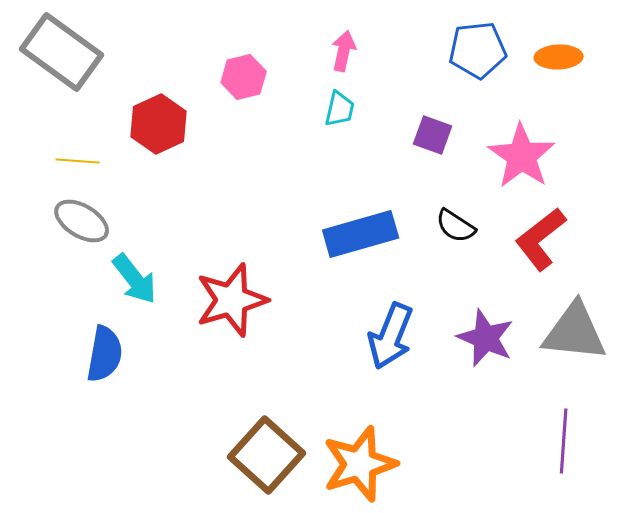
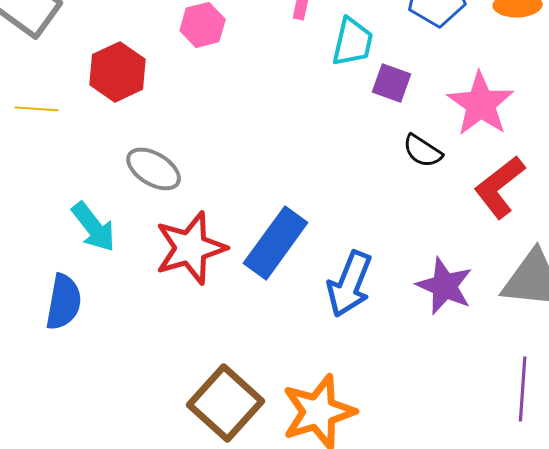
cyan trapezoid: (340, 109) -> (353, 42), moved, size x1.4
gray ellipse: (82, 221) -> (154, 169), moved
black semicircle: (456, 226) -> (423, 151), moved
blue rectangle: (361, 234) -> (276, 243), moved, turned -38

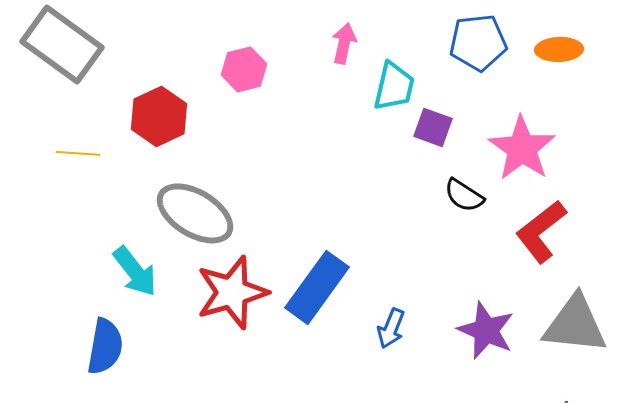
gray ellipse: (154, 169) -> (195, 213), size x1.4
blue arrow: (350, 284) -> (391, 328), size x0.6

